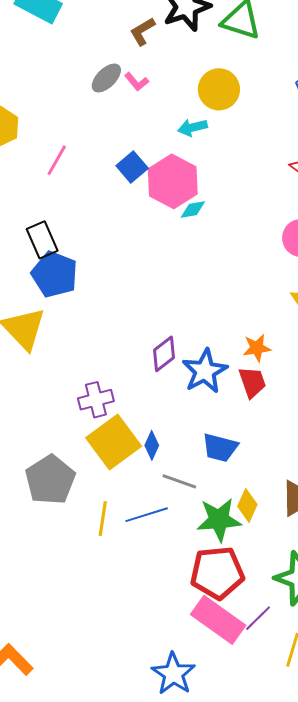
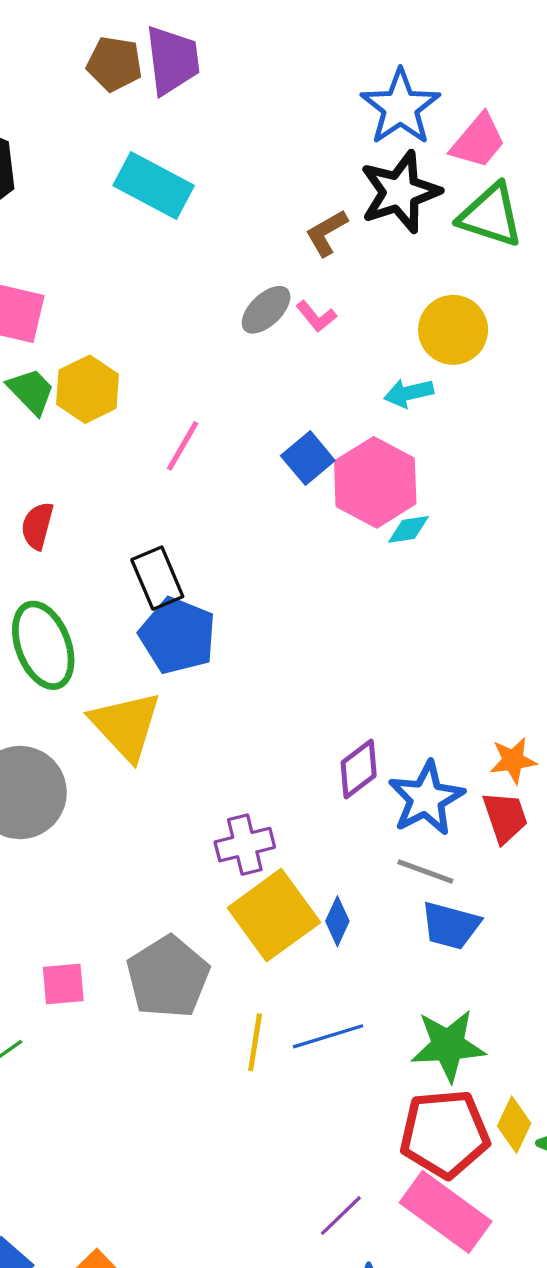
gray line: (179, 481) -> (425, 872), moved
yellow diamond: (247, 505) -> (514, 1125), moved
purple line: (258, 618) -> (341, 1216), moved

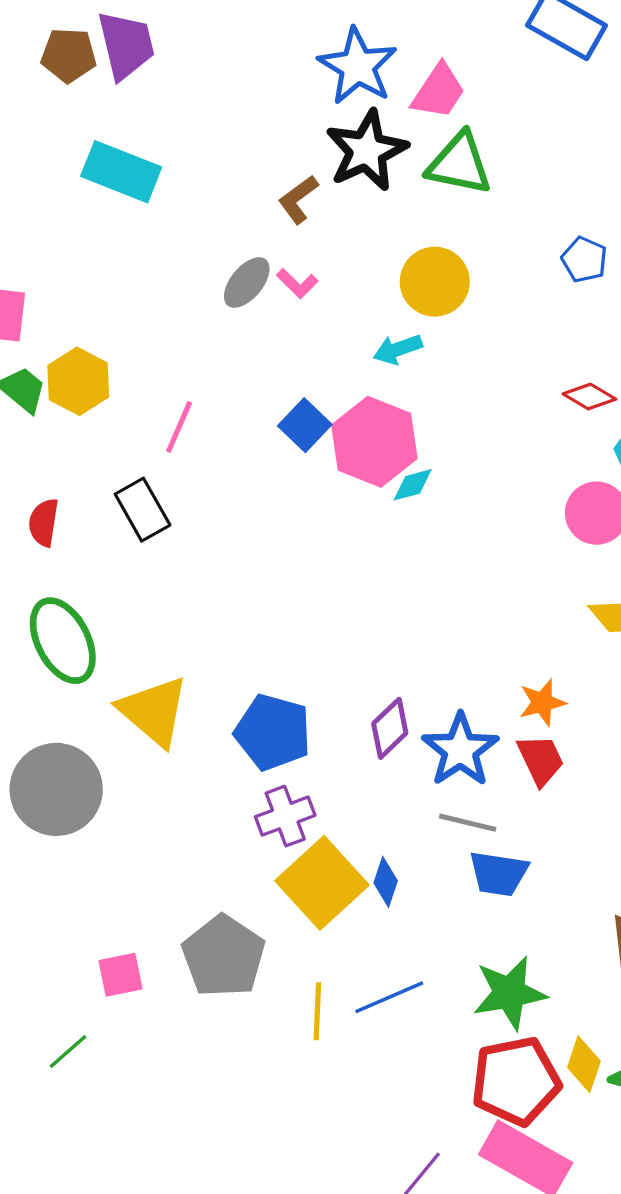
black rectangle: (157, 578) -> (143, 510), moved
blue pentagon: (178, 636) -> (273, 732), moved

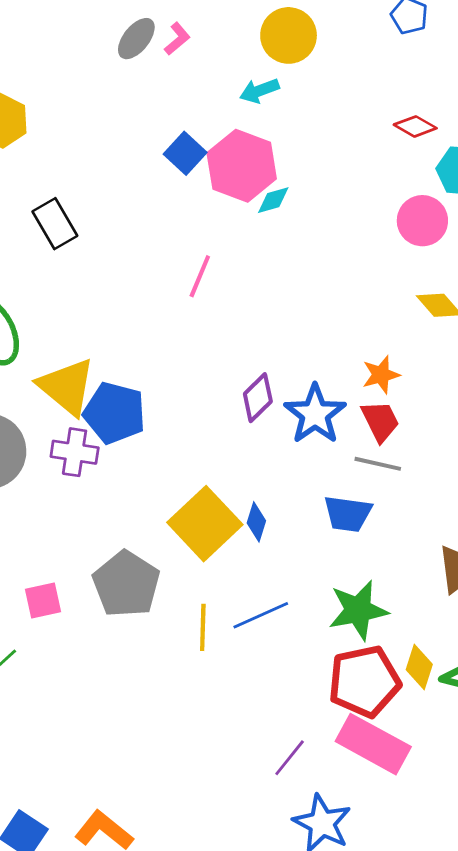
pink L-shape: (297, 283) -> (177, 39), turned -84
pink line: (179, 427) -> (200, 276), moved
blue pentagon: (273, 732) -> (114, 413), moved
purple cross: (285, 816) -> (75, 452), moved, turned 30
gray line: (468, 823) -> (378, 464), moved

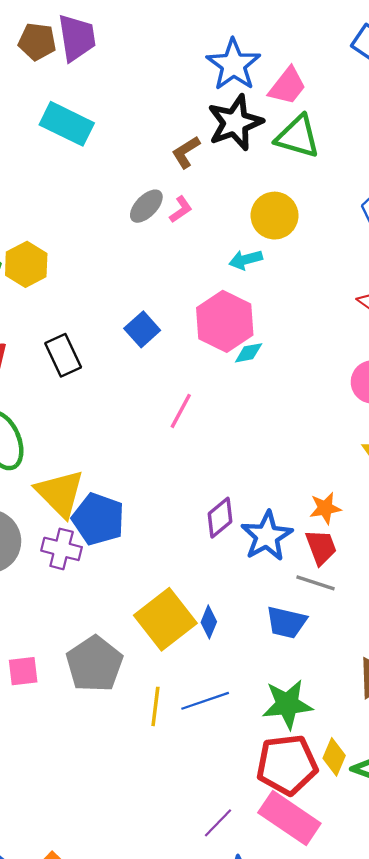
blue square: (185, 153) -> (142, 329), moved

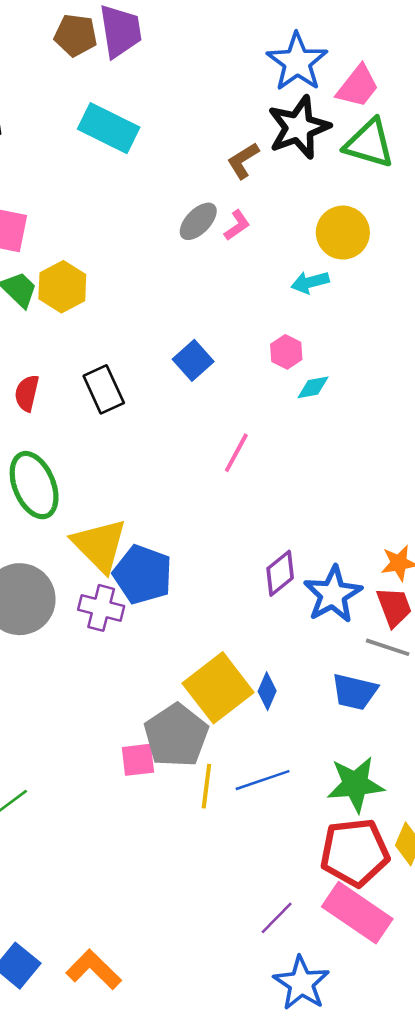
pink hexagon: (225, 321) -> (286, 352), size x0.5
gray pentagon: (94, 664) -> (176, 736), moved
pink square: (23, 671) -> (138, 760), moved

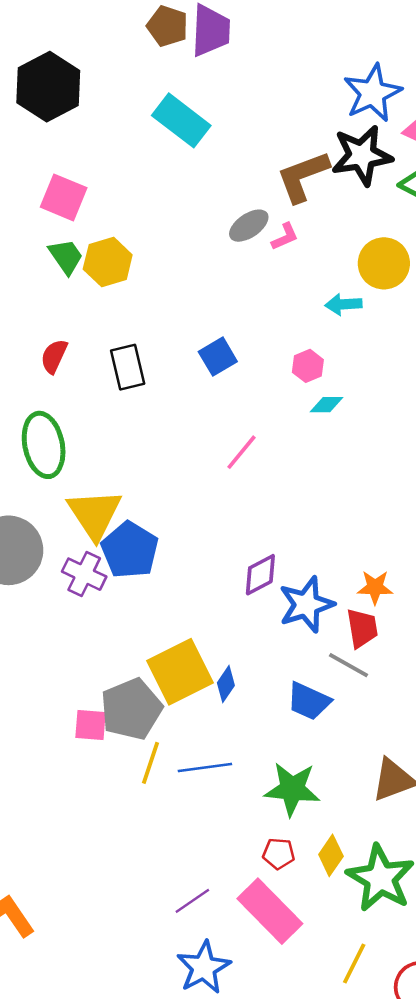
brown L-shape: (243, 161) -> (303, 176), size x1.6
red pentagon: (355, 852) -> (279, 854), size x0.5

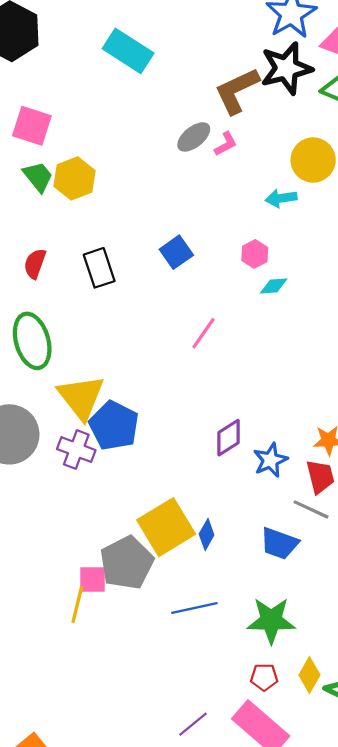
blue star: (306, 605) -> (270, 460), size x0.7
yellow line: (151, 763) -> (77, 604), moved

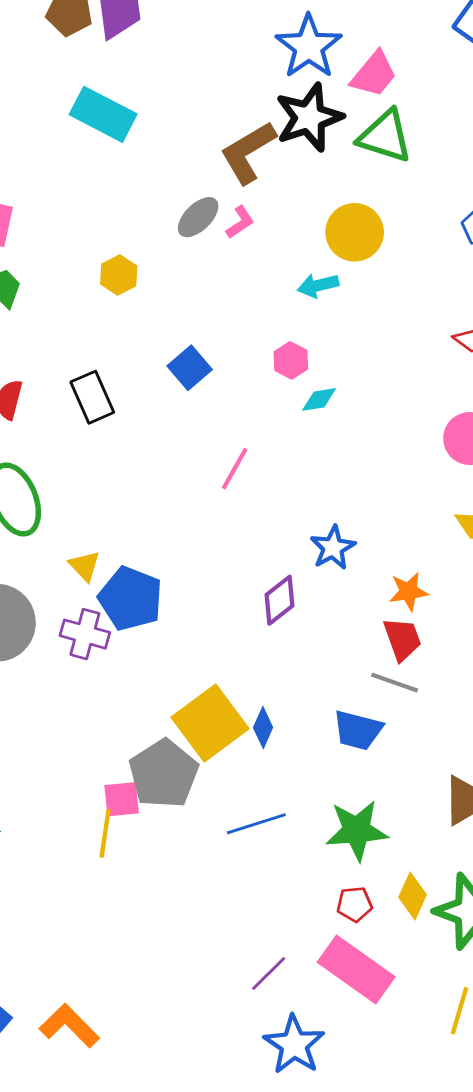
yellow hexagon: (74, 178) -> (119, 275), moved, size x0.7
yellow triangle: (81, 397) -> (85, 566), size x0.5
blue star: (270, 460) -> (333, 548), moved

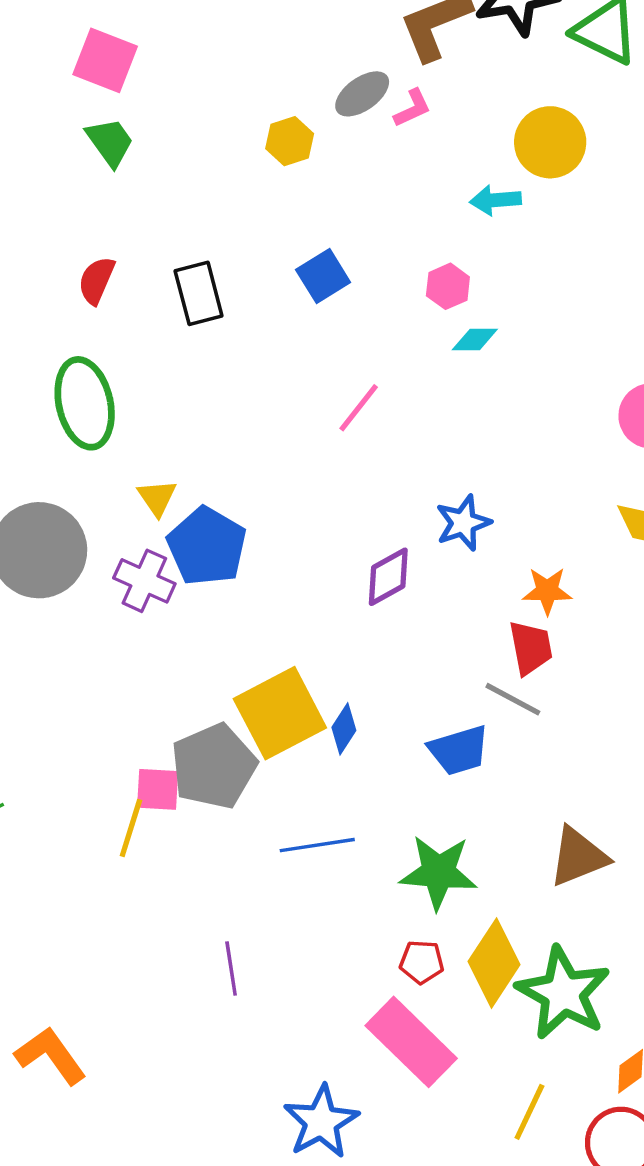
yellow hexagon: (119, 275) -> (290, 141), moved
blue trapezoid: (358, 730) -> (459, 750), turned -40
yellow diamond: (413, 896) -> (494, 963), size x1.5
purple line: (269, 973) -> (231, 968), moved, turned -63

